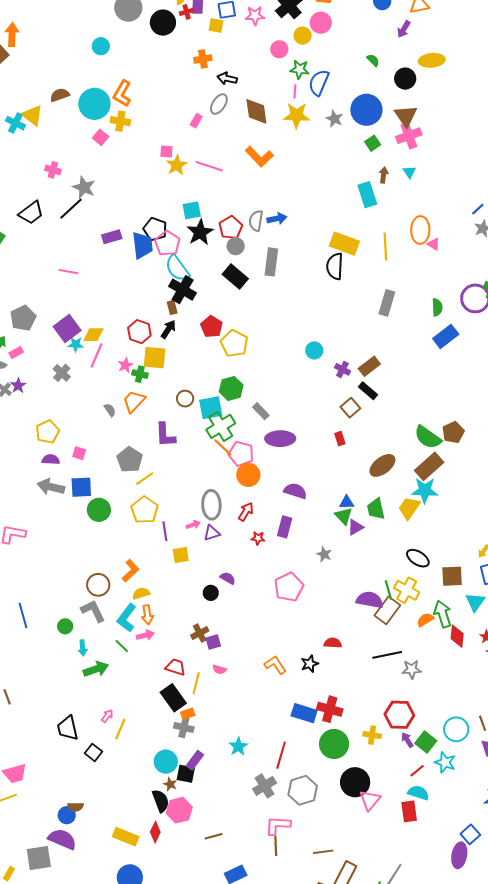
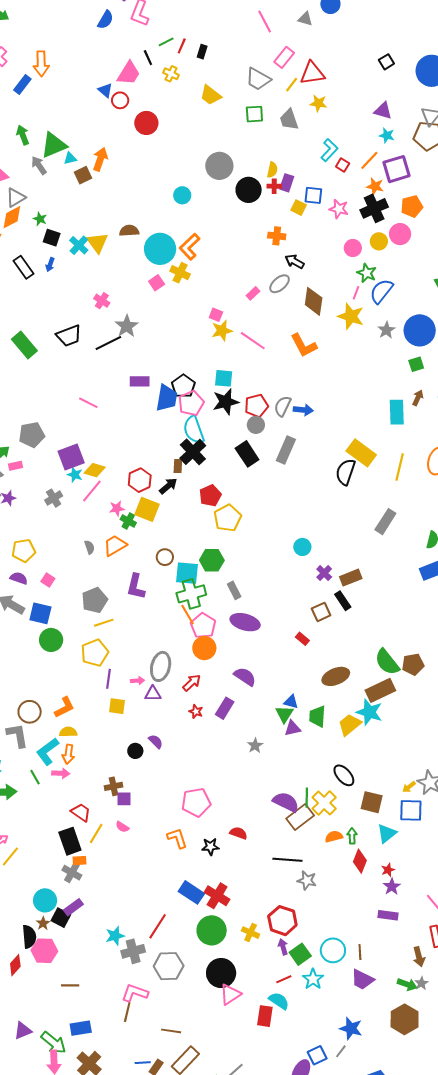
red rectangle: (340, 439) -> (302, 639), turned -48
pink pentagon: (289, 587) -> (196, 802), moved
green arrow: (443, 614) -> (352, 836), size x0.6
cyan star: (238, 746) -> (115, 936), moved

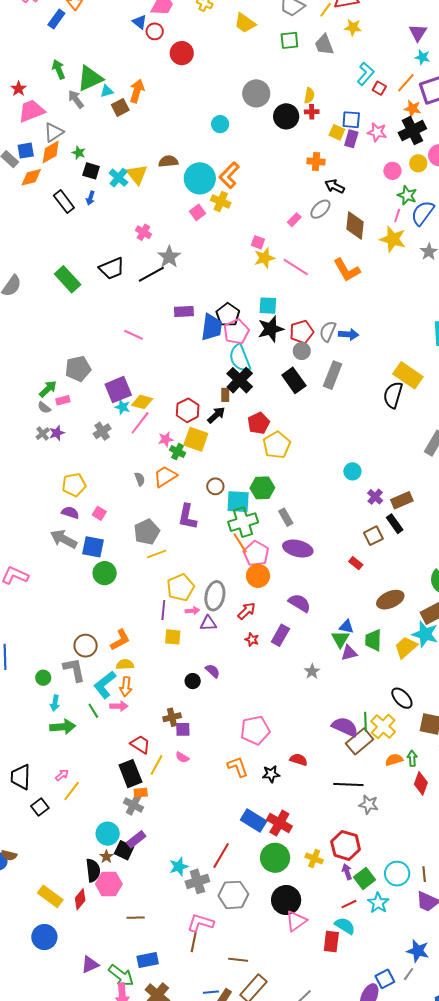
purple triangle: (383, 111) -> (418, 33), turned 48
purple rectangle: (287, 183) -> (351, 139), moved
yellow pentagon: (95, 653) -> (181, 587), moved

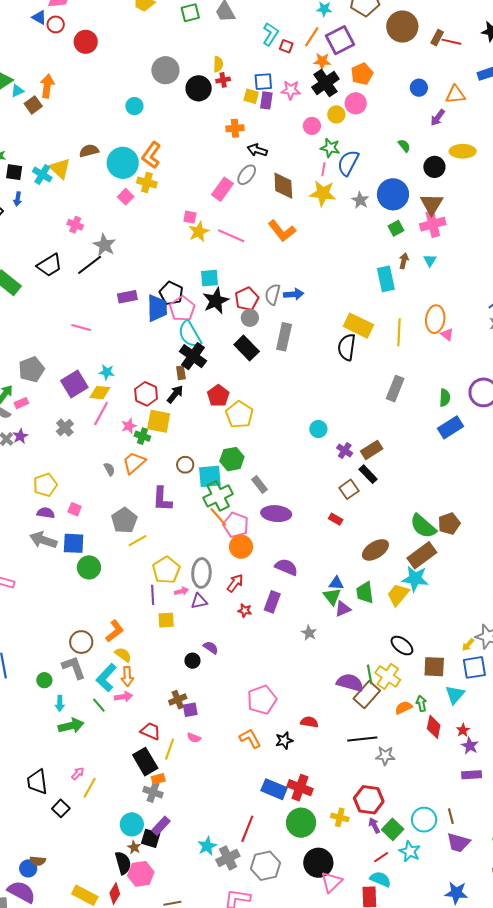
pink rectangle: (294, 220) -> (222, 189), size x1.6
cyan star: (123, 407) -> (107, 372), moved
yellow semicircle: (125, 664) -> (123, 655), turned 48

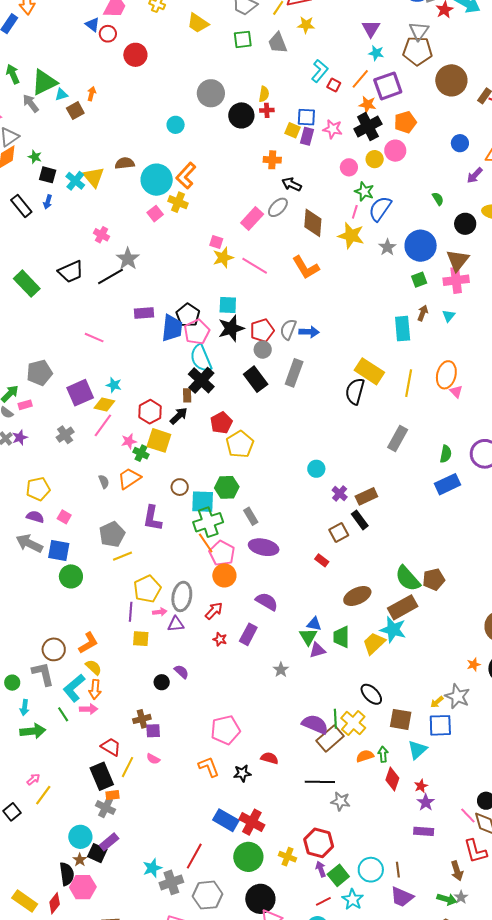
orange arrow: (47, 86) -> (92, 94), size x0.6

